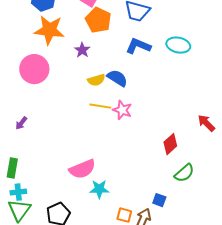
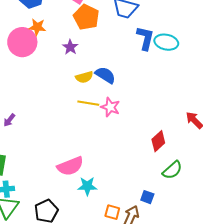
orange star: (49, 30) -> (37, 27), size x0.6
blue L-shape: (138, 46) -> (145, 38), moved, turned 80
pink circle: (34, 69) -> (22, 42), moved

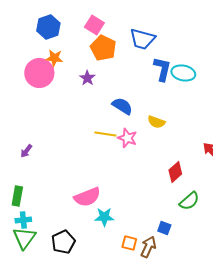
yellow semicircle: (84, 77) -> (156, 122), moved, turned 36

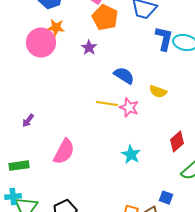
green rectangle: (17, 196) -> (19, 166), turned 72
pink semicircle: (87, 197) -> (64, 152), moved, turned -40
cyan star: (104, 217) -> (131, 155), moved, turned 30
cyan cross: (23, 220) -> (13, 197), moved

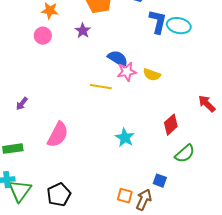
pink circle: (41, 43) -> (43, 36), moved, size x0.6
pink star: (129, 108) -> (127, 72), moved, turned -30

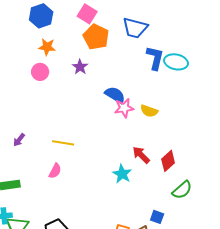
yellow line: (101, 87) -> (63, 143), moved
red arrow: (207, 104) -> (141, 155), moved
pink semicircle: (58, 135) -> (55, 171), size x0.6

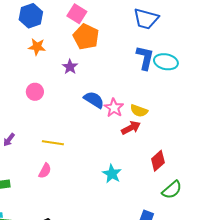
blue trapezoid: (135, 28) -> (146, 19), moved
pink circle: (40, 72) -> (35, 92), moved
blue semicircle: (115, 95) -> (94, 100), moved
pink star: (124, 108) -> (114, 108), turned -30
red arrow: (141, 155) -> (131, 128), moved, turned 108

